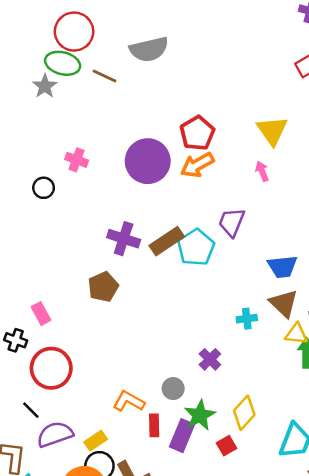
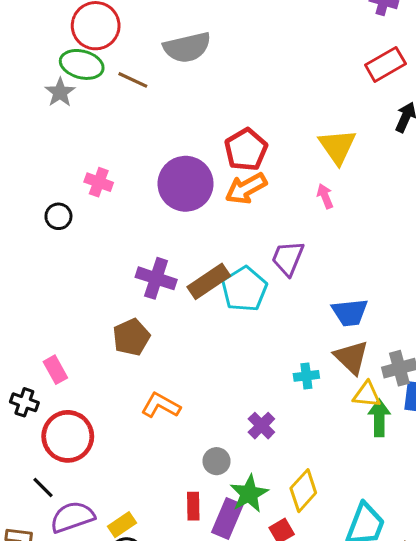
orange L-shape: (129, 401) -> (161, 405), moved

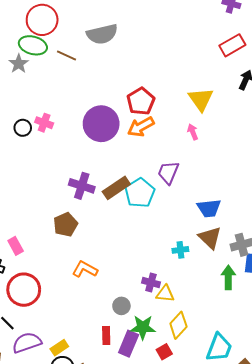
black circle: (58, 216) -> (23, 128), moved
yellow triangle: (367, 395) -> (165, 294), moved
purple cross: (261, 426) -> (151, 282), turned -30
green star: (249, 494) -> (143, 327), turned 30

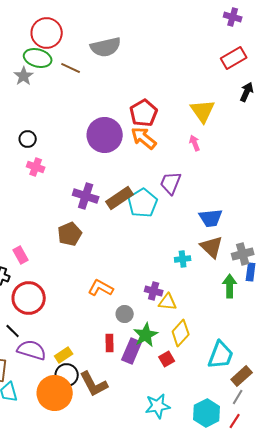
pink cross: (44, 123) -> (36, 167), moved
orange arrow: (141, 127) -> (144, 138), turned 68
orange L-shape: (85, 269) -> (101, 288), moved
green star: (143, 327) -> (146, 335), turned -30
purple semicircle: (27, 343) -> (32, 350), turned 36

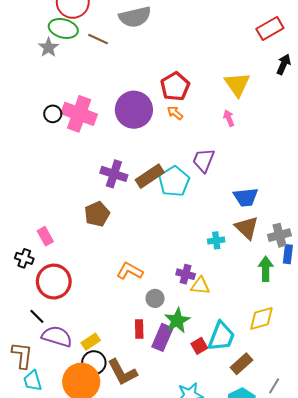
orange arrow: (144, 138) -> (175, 113), size x0.6
pink cross: (36, 167) -> (79, 114), moved, size x1.8
yellow diamond: (181, 333) -> (261, 318), moved, turned 32
cyan trapezoid: (221, 355) -> (221, 336), moved
brown rectangle: (242, 376) -> (241, 364), moved

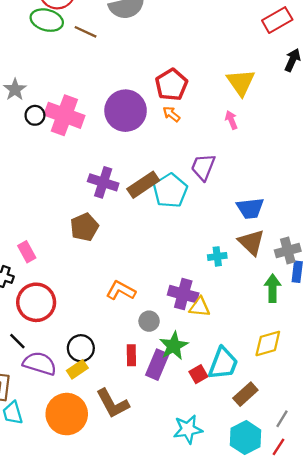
gray star: (49, 47) -> (15, 89), moved
purple cross: (186, 274) -> (183, 294), size x1.4
black circle: (94, 363) -> (81, 348), moved

